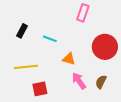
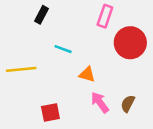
black rectangle: (22, 31) -> (42, 15), moved
red circle: (105, 47) -> (130, 43), moved
yellow line: (26, 67) -> (21, 69), moved

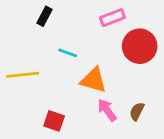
pink rectangle: (105, 16) -> (112, 18), turned 50
orange triangle: (87, 74) -> (93, 80), size x1.5
red square: (50, 112) -> (54, 121), turned 30

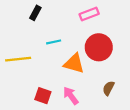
red circle: (140, 46) -> (99, 47), moved
cyan line: (68, 53) -> (54, 42), turned -32
pink arrow: (107, 110) -> (71, 96), moved

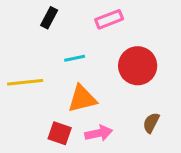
pink rectangle: (89, 14) -> (109, 19), moved
orange triangle: (74, 63) -> (82, 99), moved, turned -30
pink arrow: (71, 96) -> (99, 133), turned 114

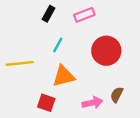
black rectangle: (49, 18) -> (49, 14), moved
cyan line: (75, 58) -> (58, 45), turned -49
pink arrow: (99, 133) -> (92, 103), moved

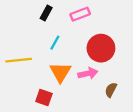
orange triangle: (64, 76) -> (60, 72), turned -45
pink arrow: (92, 103) -> (88, 73), moved

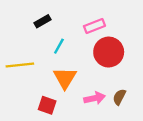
black rectangle: (46, 13) -> (42, 21), moved, turned 32
pink rectangle: (80, 14) -> (94, 26), moved
pink arrow: (88, 73) -> (94, 98), moved

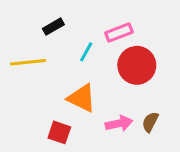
cyan line: (59, 46) -> (86, 52), moved
yellow line: (20, 65) -> (28, 62), moved
orange triangle: (65, 78) -> (82, 98), turned -35

